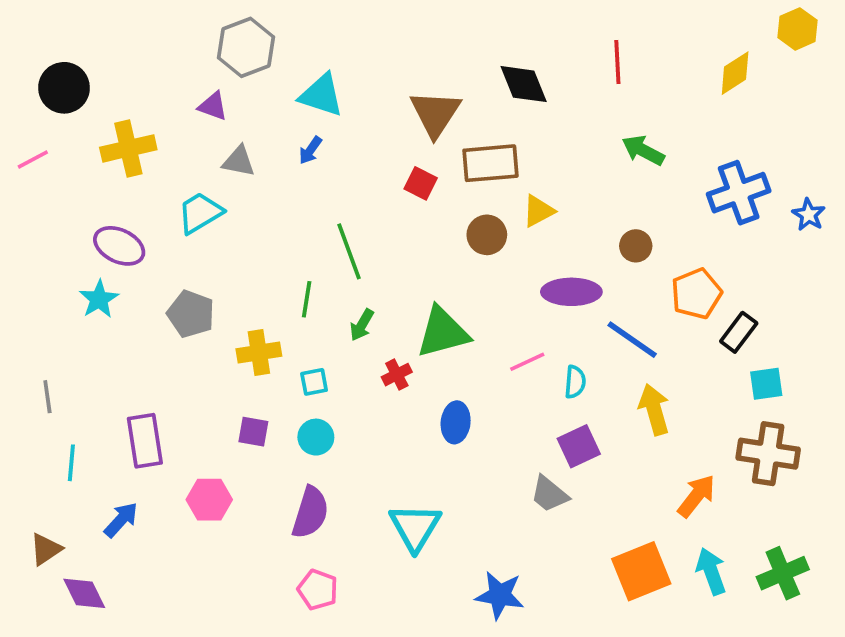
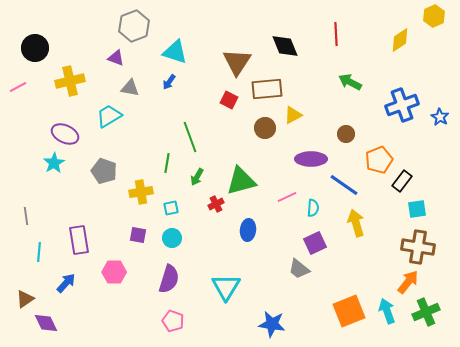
orange arrow: (696, 496) -> (408, 282), moved

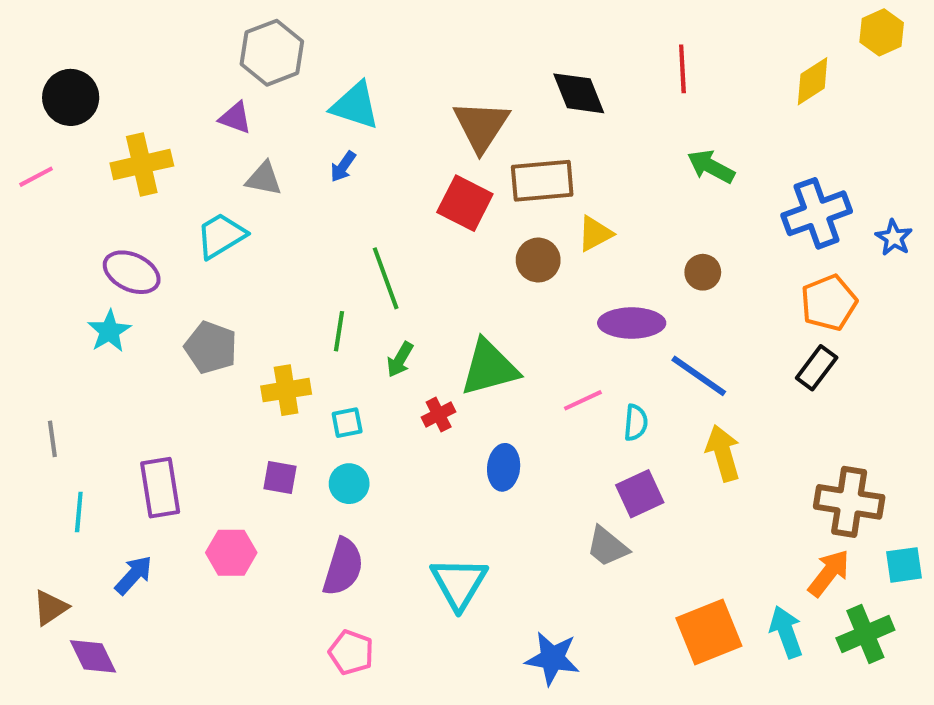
red square: (229, 100) -> (465, 203), size x1.5
orange pentagon: (379, 160) -> (829, 303), moved
cyan square: (417, 209) -> (904, 565), moved

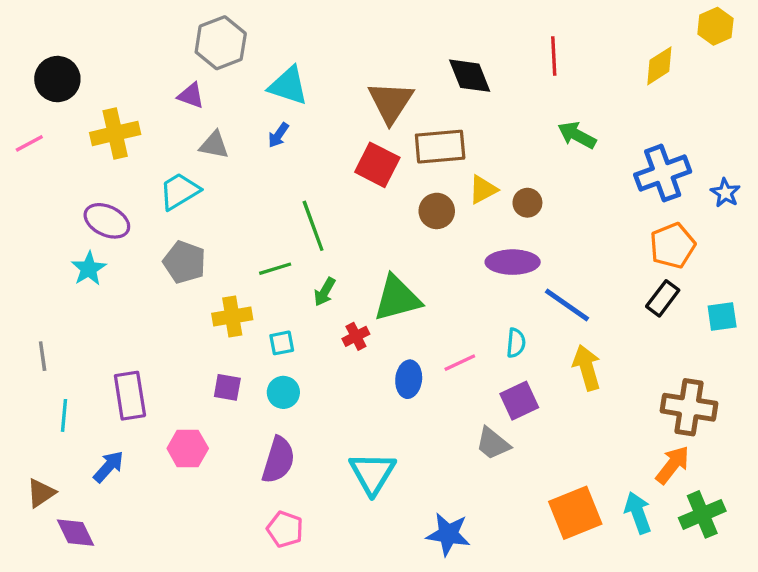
brown circle: (703, 272) -> (527, 203), moved
green line: (339, 331) -> (275, 269), turned 64
gray pentagon: (211, 347) -> (184, 262), moved
pink line: (583, 400) -> (460, 363), moved
cyan square: (904, 565) -> (722, 317), moved

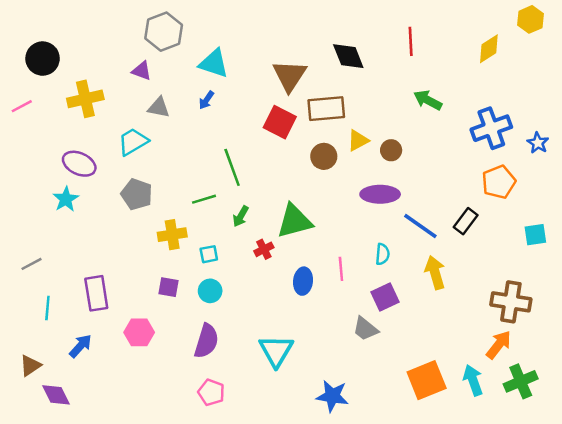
black rectangle: (663, 298) -> (466, 221), moved
gray line: (43, 356) -> (32, 264), turned 70
pink line: (460, 363) -> (341, 269), turned -70

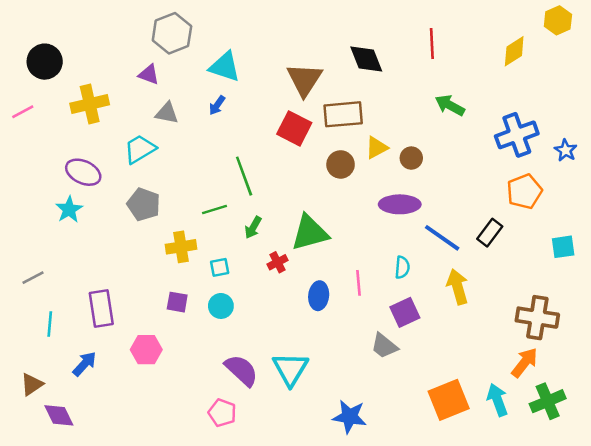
purple semicircle: (206, 341) -> (241, 370), moved, turned -64

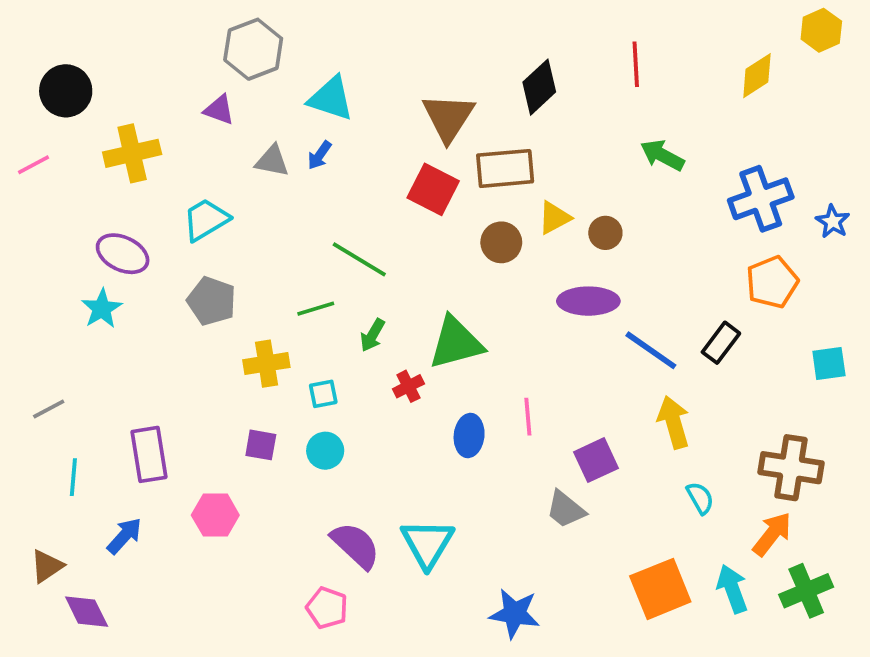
black diamond: (366, 59) -> (539, 87), turned 69
gray triangle: (167, 113) -> (272, 161), moved
green line: (244, 176) -> (359, 259), turned -39
cyan semicircle: (402, 267) -> (700, 498), moved, turned -35

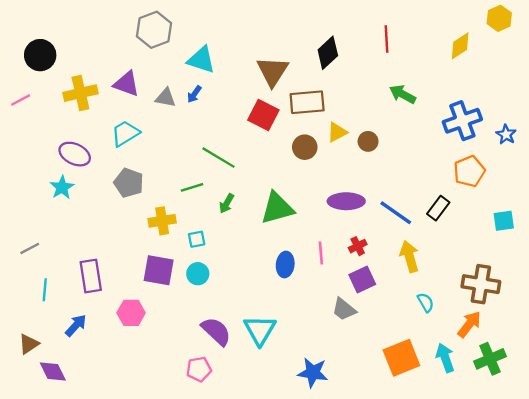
purple triangle: (219, 110) -> (126, 84), moved, size x1.4
purple ellipse: (588, 301) -> (346, 201), moved
red cross: (408, 386) -> (358, 246), moved
purple square: (261, 445) -> (159, 270), size x1.6
pink pentagon: (327, 608) -> (199, 369), turned -30

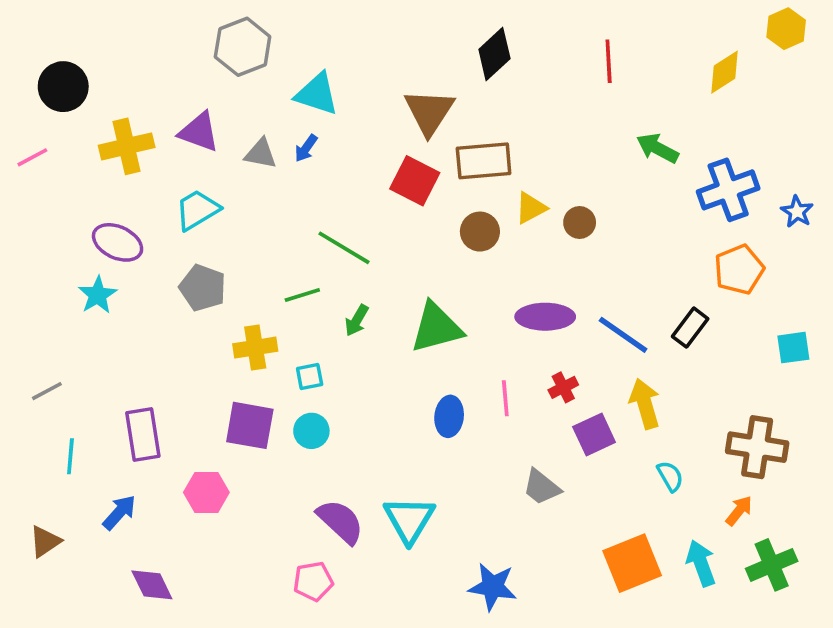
black diamond: (328, 53) -> (494, 54), moved
green arrow: (403, 94) -> (657, 148), moved
purple square: (362, 279) -> (594, 434), moved
orange arrow: (469, 324) -> (739, 511), size x0.7
purple diamond: (53, 371) -> (152, 585), moved

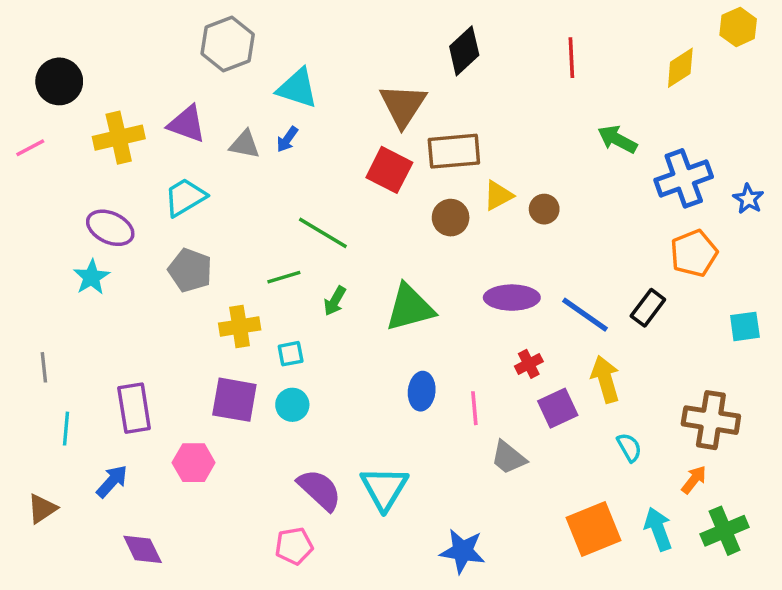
gray line: (47, 391) -> (44, 367), turned -68
pink line: (505, 398) -> (474, 408), moved

